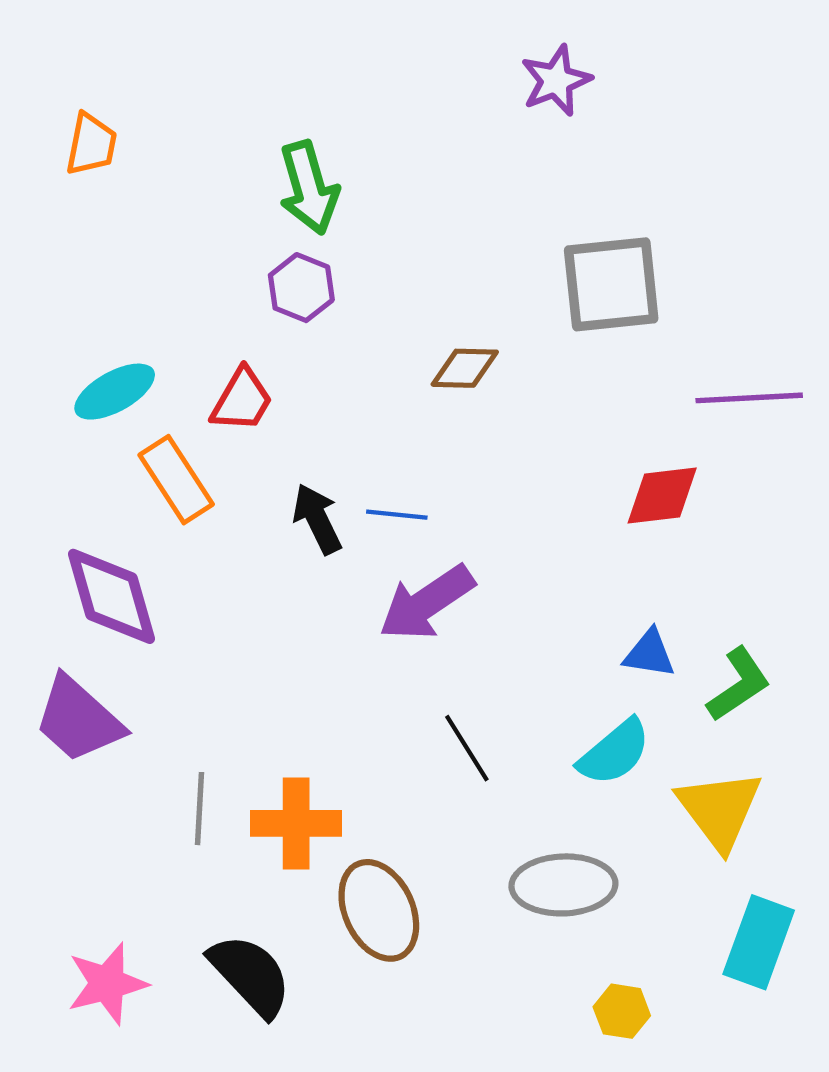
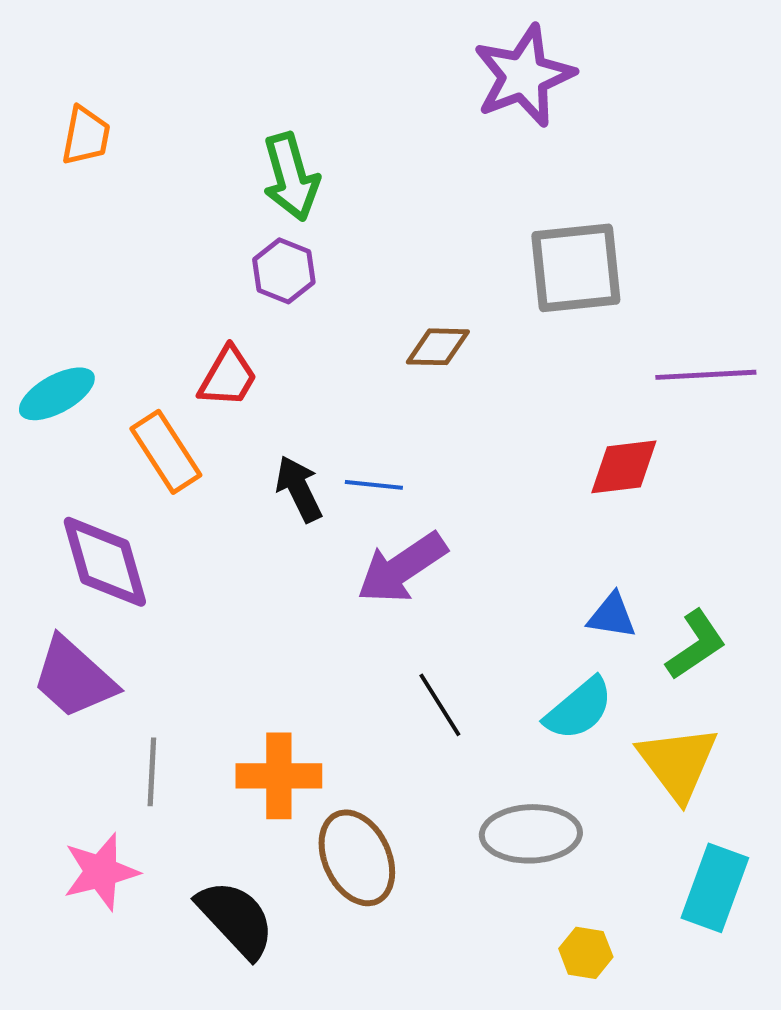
purple star: (556, 81) -> (524, 76), size x1.5
cyan ellipse: (115, 392) -> (57, 394), moved
gray line: (199, 809) -> (152, 772), moved
pink star: (107, 984) -> (101, 872), moved

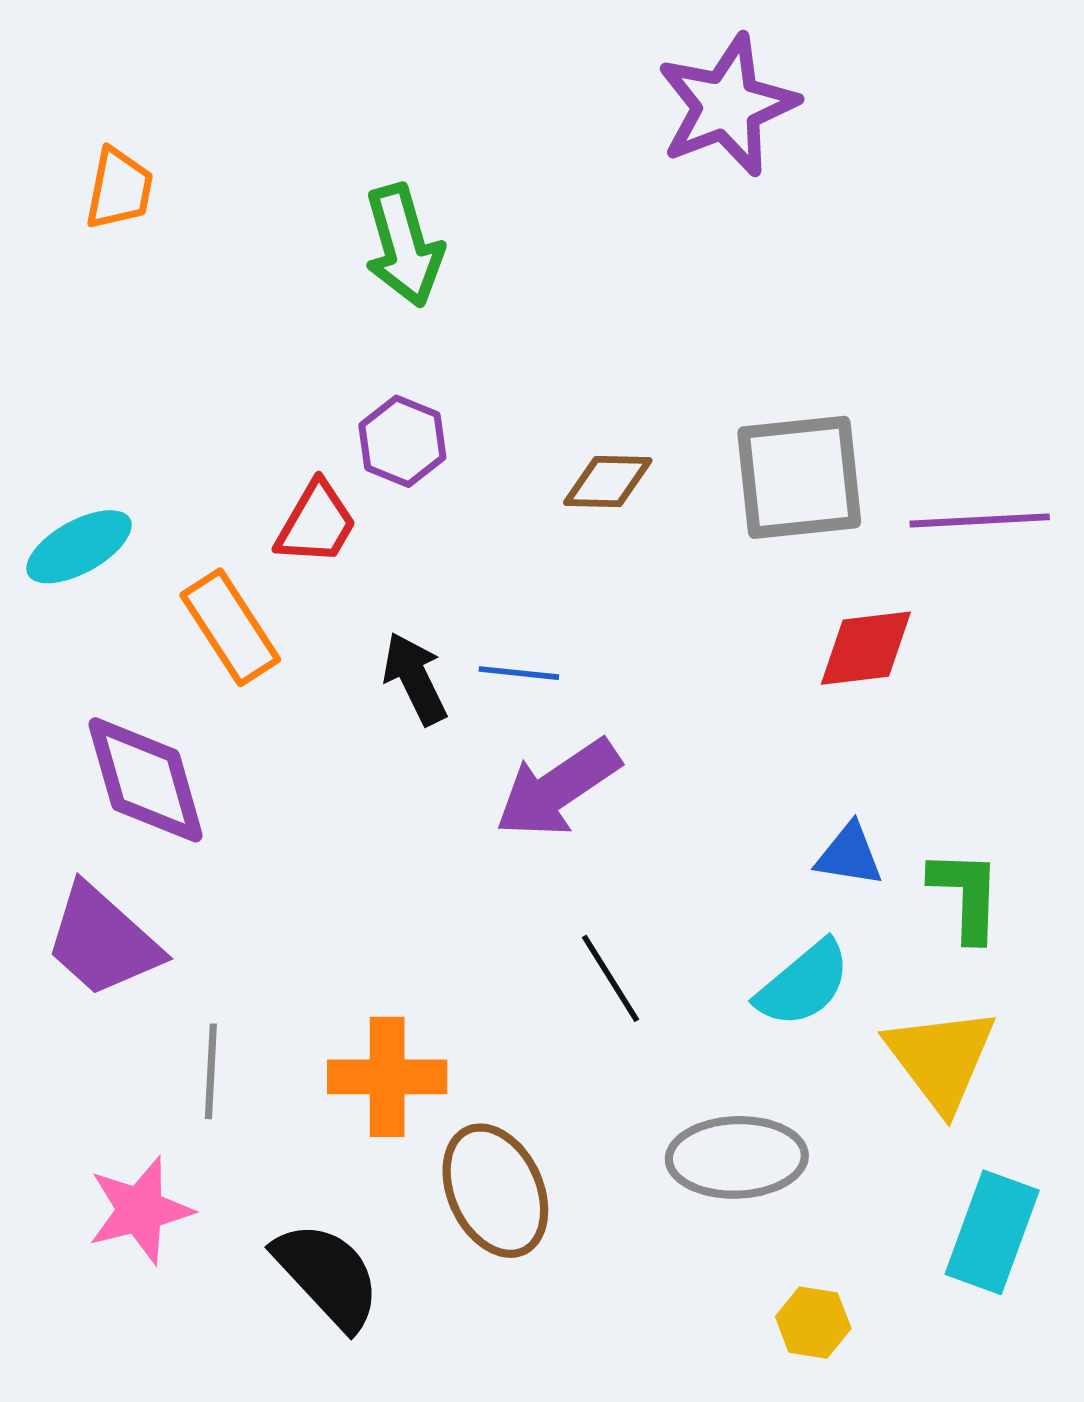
gray square: (576, 268) -> (799, 477), moved
purple hexagon: (284, 271) -> (402, 441), moved
green L-shape: (696, 645) -> (966, 895), turned -54

